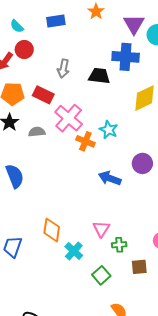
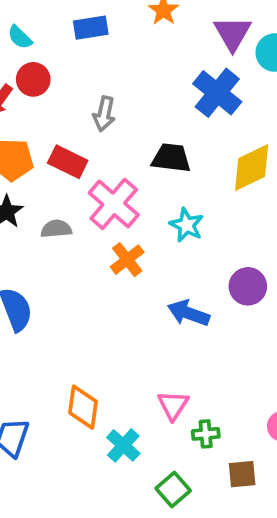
blue cross: (126, 57) -> (217, 93), turned 35
black trapezoid: (99, 76) -> (171, 158), moved
orange cross: (85, 141) -> (127, 260), moved, turned 30

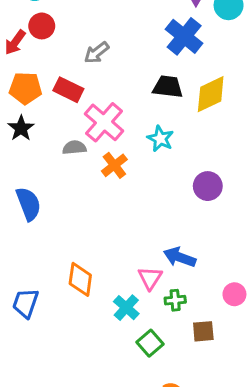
gray arrow: (104, 114) -> (97, 53), turned 40
black trapezoid: (171, 158) -> (168, 87), moved
gray semicircle: (56, 229) -> (74, 148), moved
blue arrow: (188, 313) -> (180, 257), moved
cyan cross: (123, 445) -> (126, 308), moved

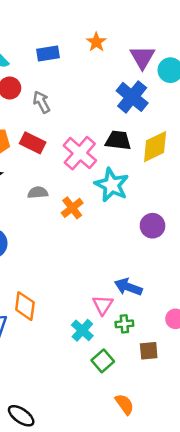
gray arrow: (97, 53) -> (42, 102), moved, turned 100
pink cross: (104, 122) -> (80, 153), moved
cyan star: (160, 139) -> (112, 185), size x1.5
orange diamond: (80, 279) -> (25, 306), moved

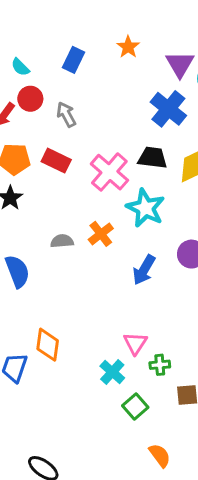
blue rectangle: (48, 54) -> (73, 60), turned -55
gray semicircle: (38, 193) -> (62, 241), moved
blue arrow: (128, 287) -> (144, 270), moved, turned -80

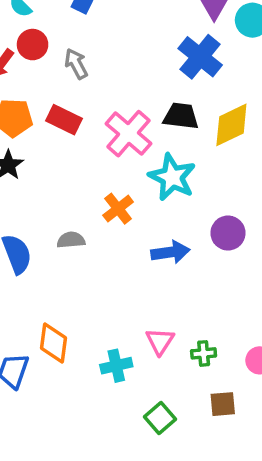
gray semicircle: (62, 241) -> (71, 240), moved
blue arrow: (144, 270) -> (170, 252), turned -128
green cross: (160, 365) -> (204, 353), moved
cyan cross: (112, 372) -> (116, 366), moved, turned 35

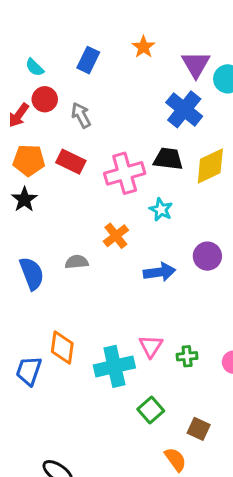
pink cross: (129, 134) -> (125, 173), turned 33
cyan star: (172, 177) -> (161, 210), size x0.6
cyan cross: (116, 366) -> (114, 366), size x1.5
brown square: (223, 404) -> (199, 429), moved, turned 30

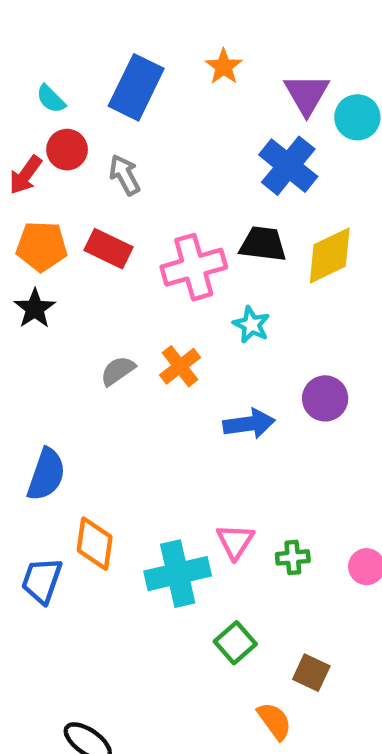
blue rectangle: (88, 60) -> (136, 87), size x1.5
gray semicircle: (77, 262) -> (118, 371), moved, turned -30
blue semicircle: (32, 274) -> (46, 474), moved, turned 40

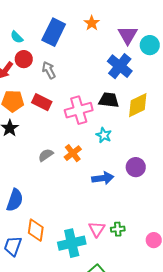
green cross: (293, 557) -> (118, 229), moved

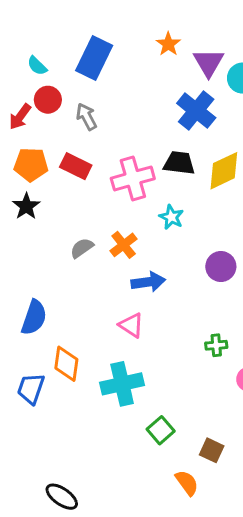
orange star: (92, 23) -> (168, 44), moved
blue arrow: (103, 178) -> (148, 282), moved
pink triangle: (97, 229) -> (131, 325), moved, turned -30
green cross: (118, 229) -> (216, 345), moved

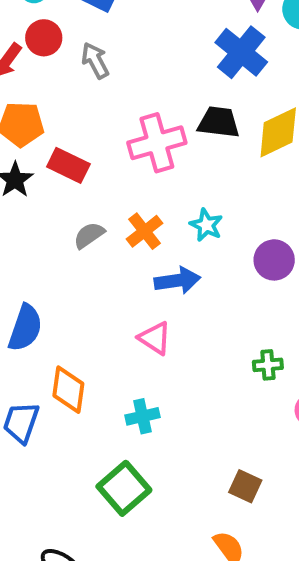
red rectangle: (76, 166) -> (68, 165), moved
cyan star: (171, 217) -> (206, 225), moved
cyan cross: (122, 384) -> (142, 416), size x0.6
green square: (161, 430) -> (124, 488), moved, size x1.4
brown square: (212, 450) -> (245, 486), moved

